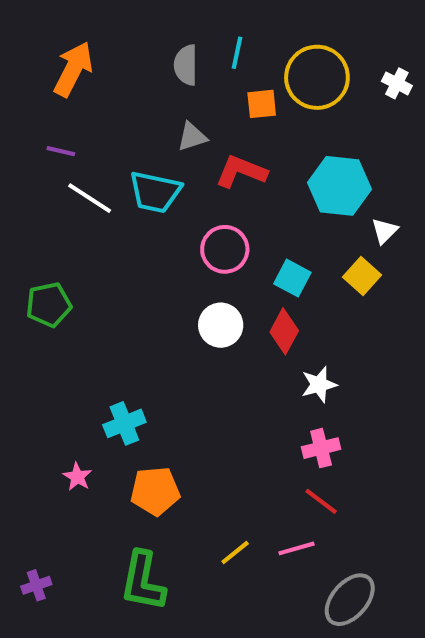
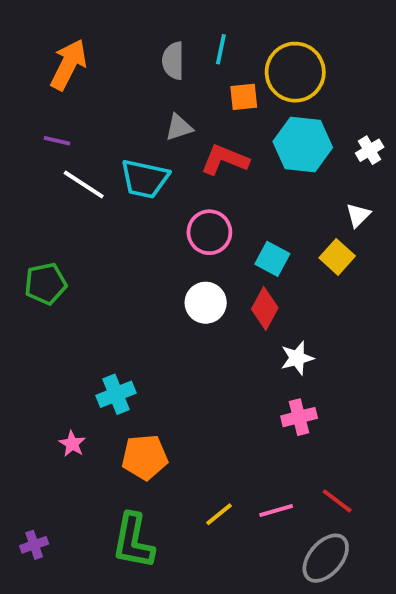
white cross: (397, 83) -> (370, 150), moved, turned 32
cyan hexagon: (340, 186) -> (303, 145), moved
red line: (321, 501) -> (337, 501), moved

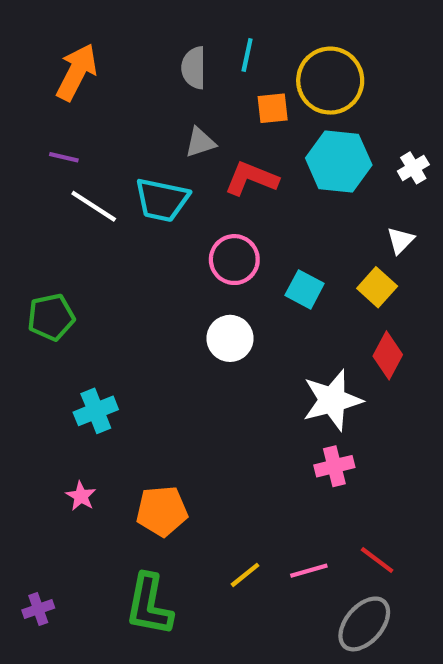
red diamond: (265, 308) -> (388, 355), moved
white star: (297, 358) -> (332, 400), size x1.6
cyan cross: (116, 394) -> (96, 411), moved

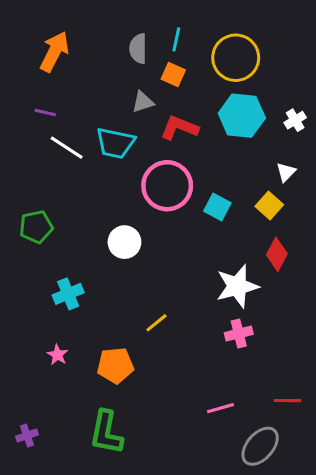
orange square: (273, 108) -> (173, 74), moved, turned 30
pink circle: (234, 260) -> (167, 186), size x1.4
white circle: (230, 338) -> (124, 242), moved
red line: (377, 560) -> (287, 401), moved, turned -36
yellow line: (245, 575) -> (156, 323), moved

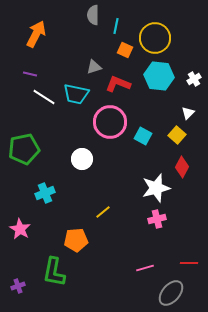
gray semicircle: (138, 49) -> (93, 15), moved
orange square: (173, 74) -> (125, 50), moved
green pentagon: (36, 227) -> (24, 149), size x1.4
pink star: (57, 355) -> (20, 229), moved, size x1.5
green L-shape: (106, 433) -> (54, 272), moved

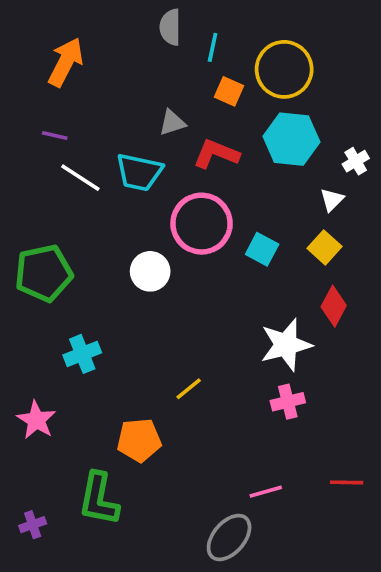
white cross: (194, 79) -> (356, 161), moved
white triangle: (188, 113) -> (332, 200), moved
white circle: (82, 159) -> (150, 271), moved
gray ellipse: (171, 293) -> (229, 537), moved

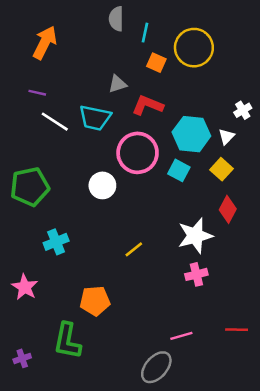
cyan hexagon: (291, 139) -> (191, 134), moved
yellow line: (189, 389) -> (134, 249), moved

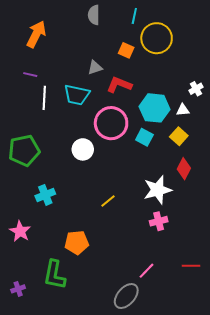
cyan line: (145, 33) -> (134, 16), moved
white line: (55, 122) -> (44, 98), turned 60
white triangle: (227, 137) -> (183, 110), turned 40
pink line: (181, 336) -> (146, 271), turned -30

